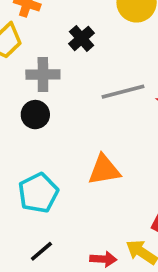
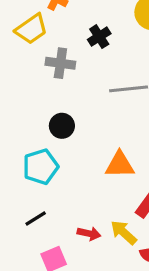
black circle: (35, 115) -> (62, 126), moved
orange triangle: (104, 170) -> (120, 165), moved

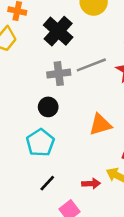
black cross: (99, 37) -> (58, 31), size x1.6
gray cross: (60, 63) -> (59, 74), moved

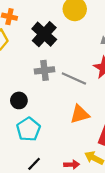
gray line: (91, 65) -> (74, 78), moved, turned 45
black circle: (48, 107) -> (19, 100), moved

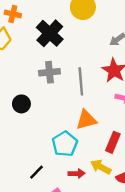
gray line: (74, 78) -> (81, 81), turned 60
cyan pentagon: (28, 129) -> (65, 144), moved

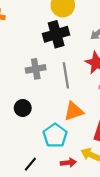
black cross: (50, 33) -> (56, 34), moved, turned 35
black circle: (21, 104) -> (23, 108), moved

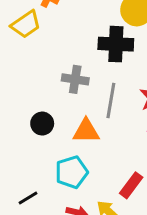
orange triangle: (74, 111) -> (86, 131), moved

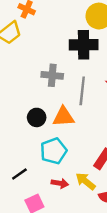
black circle: (42, 124) -> (37, 117), moved

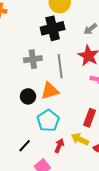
red arrow: (60, 183) -> (59, 146), turned -64

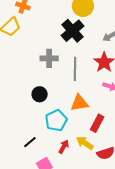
black cross: (53, 28) -> (73, 31), turned -35
orange triangle: (50, 91) -> (79, 103), moved

